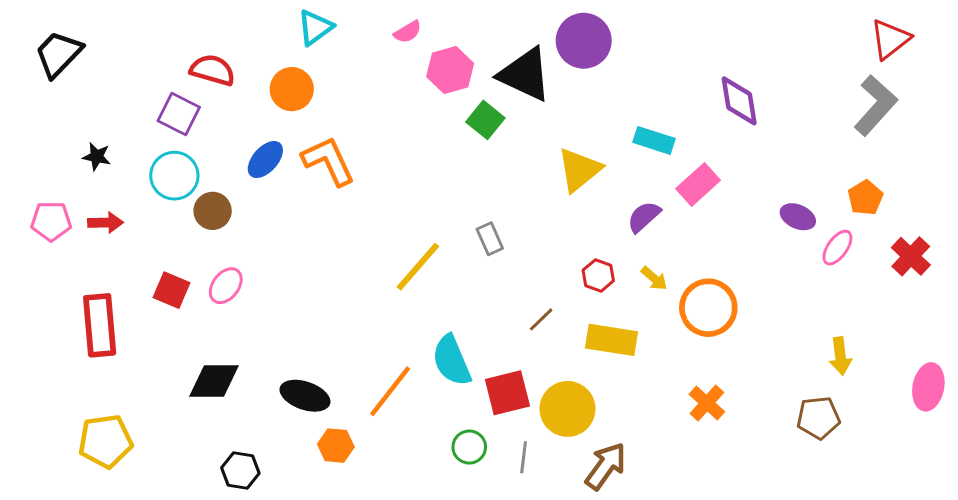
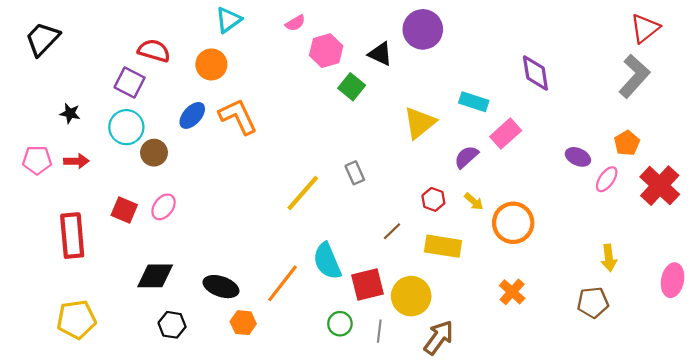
black triangle: (525, 74) -> (380, 54), size x0.6
red cross: (911, 256) -> (660, 186), size x1.4
black hexagon: (240, 471) -> (172, 325), moved

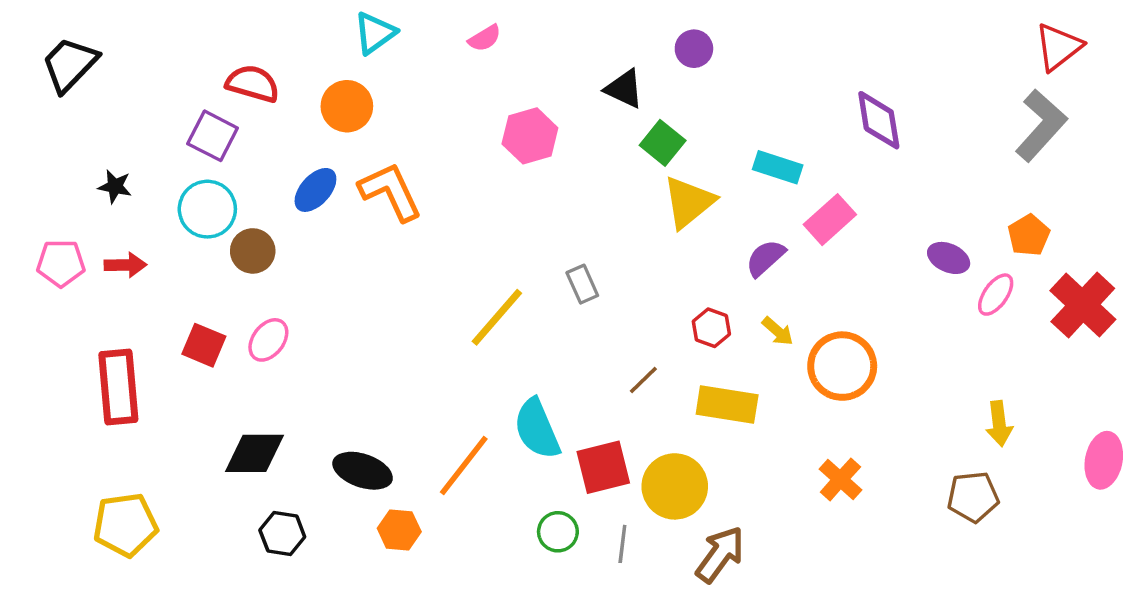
purple circle: (423, 29) -> (694, 49), size x0.6
pink hexagon: (326, 51) -> (530, 136), moved
green square: (352, 87) -> (663, 143), moved

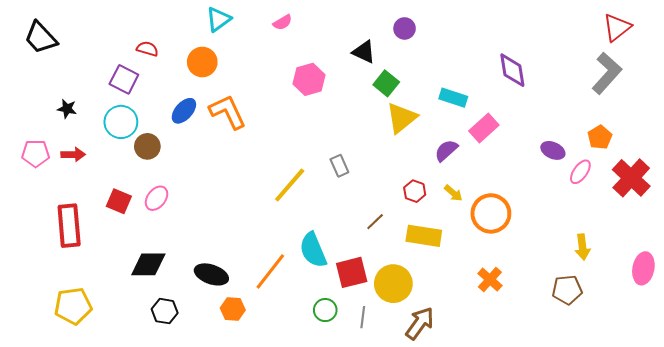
black trapezoid: (70, 64) -> (41, 38), turned -87
red semicircle: (253, 84) -> (147, 49), size x0.7

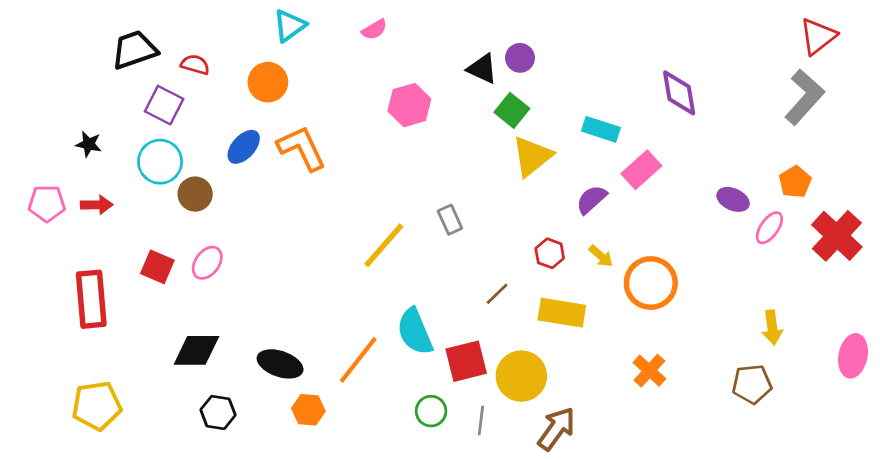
purple circle: (405, 28) -> (520, 58), moved
black trapezoid: (41, 38) -> (134, 50), moved, turned 114

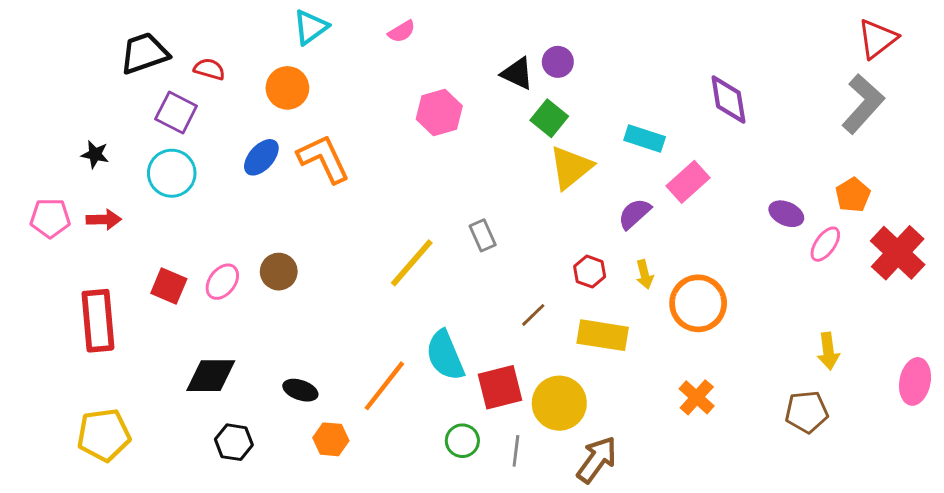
brown circle: (195, 194) -> (279, 272), moved
yellow arrow: (601, 256) -> (645, 274), turned 35
black ellipse: (280, 364) -> (300, 390), size x0.7

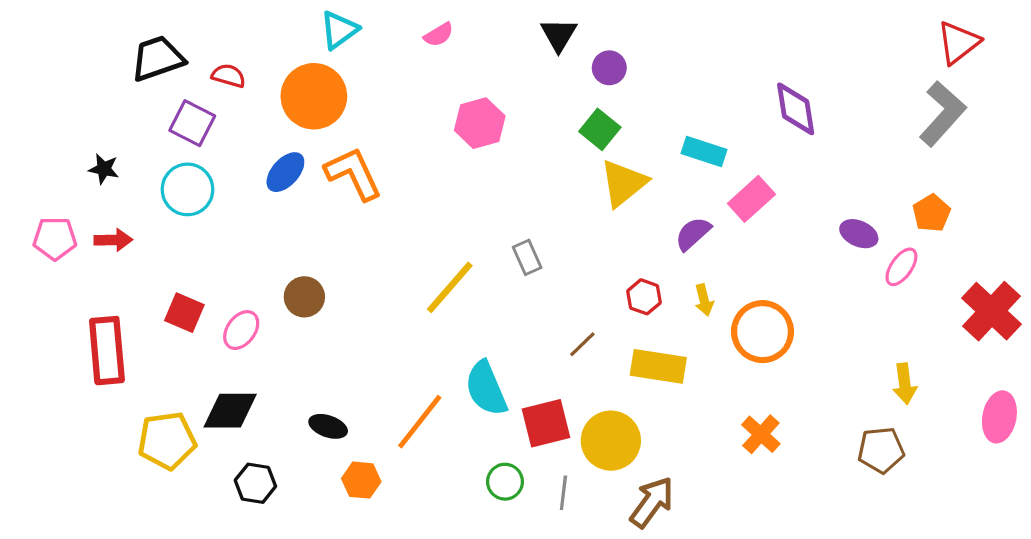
black triangle: (517, 73) -> (559, 35), moved, turned 36
orange circle: (287, 88) -> (314, 96), size x1.4
red cross: (898, 253) -> (992, 311), moved
pink ellipse: (222, 282) -> (241, 330), moved
yellow pentagon: (104, 435) -> (167, 441), moved

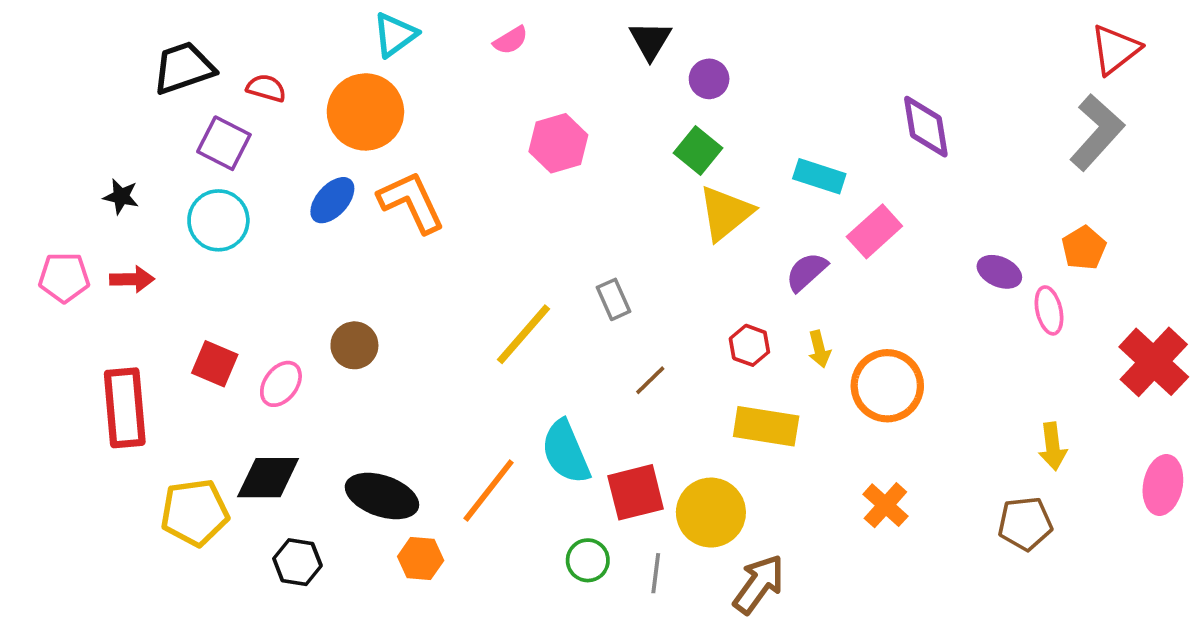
pink ellipse: (901, 267) -> (1049, 310), turned -48
brown line: (582, 344) -> (650, 380), moved
black ellipse: (328, 426) -> (382, 496), size x1.6

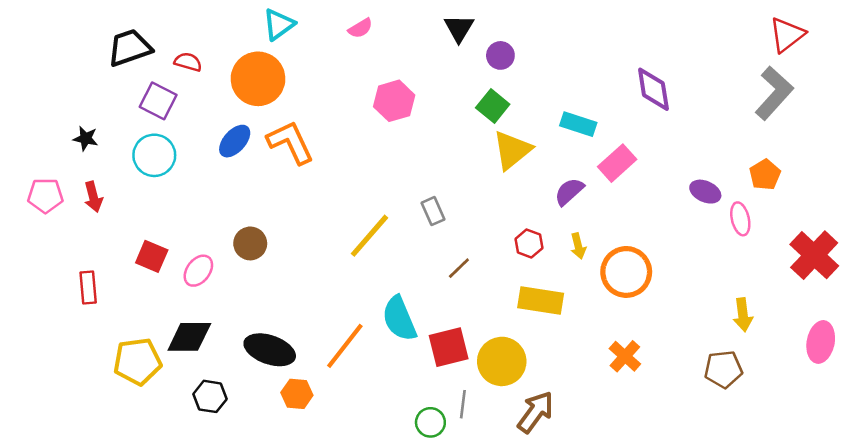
red arrow: (132, 279) -> (93, 197), turned 76
red rectangle: (125, 408) -> (88, 288), size x0.6
green circle: (588, 560) -> (430, 422), moved

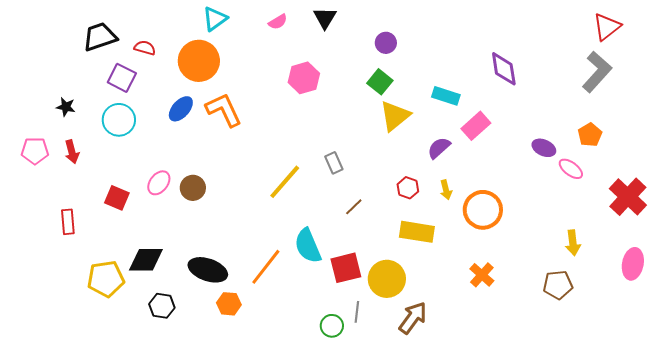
black triangle: (459, 28) -> (325, 18), moved
pink ellipse: (740, 219) -> (571, 169), turned -40
pink ellipse: (198, 271) -> (159, 183), moved

